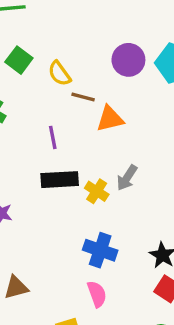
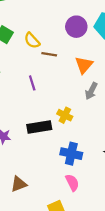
orange triangle: (110, 119) -> (84, 65), moved, turned -30
gray arrow: (127, 178) -> (91, 91), moved
black rectangle: (60, 180) -> (39, 127), moved

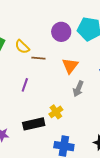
purple line: (32, 83) -> (25, 85), turned 40
yellow cross: (65, 115) -> (56, 112), turned 32

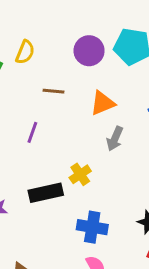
yellow semicircle: (22, 47) -> (25, 52), moved, turned -112
orange triangle: (70, 66) -> (103, 103), turned 30

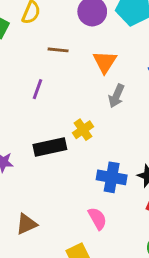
orange triangle: (103, 103) -> (105, 62), turned -35
blue cross: (92, 227) -> (112, 177), moved

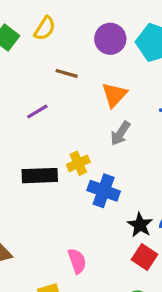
purple line: (38, 89) -> (37, 112), turned 30
blue cross: (112, 177) -> (104, 191), moved

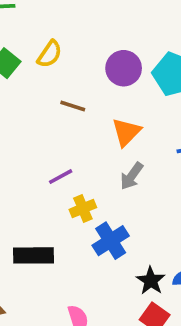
purple line: (37, 112) -> (61, 177), moved
black rectangle: (40, 176) -> (33, 255), moved
blue cross: (104, 191) -> (111, 241), turned 36

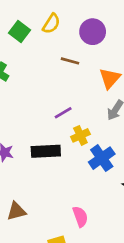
purple circle: (124, 68) -> (93, 32), moved
black rectangle: (33, 255) -> (46, 151), moved

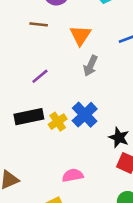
yellow cross: (80, 135) -> (58, 122), moved
pink semicircle: (80, 217) -> (73, 175), turned -72

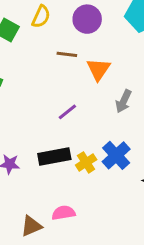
orange triangle: (80, 35) -> (98, 69), moved
pink semicircle: (73, 175) -> (63, 213), moved

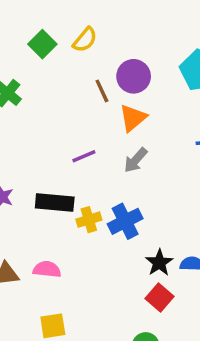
purple circle: (87, 19) -> (134, 76), moved
brown line: (67, 54) -> (102, 91), turned 42
gray arrow: (123, 101) -> (136, 160), moved

